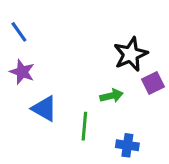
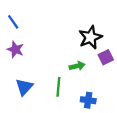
blue triangle: (44, 109) -> (24, 87), moved, turned 42

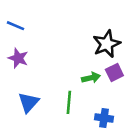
blue line: (13, 22) -> (16, 26), turned -32
purple square: (106, 57) -> (114, 73), moved

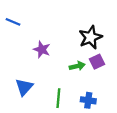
purple star: (18, 58) -> (42, 49), moved
green line: (69, 102) -> (58, 98), moved

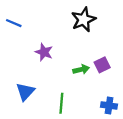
black star: (90, 37) -> (83, 20), moved
blue cross: (88, 100) -> (109, 106), moved

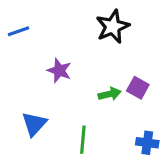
blue line: (14, 23) -> (18, 31), turned -42
purple square: (102, 65) -> (138, 88), turned -35

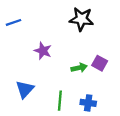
black star: (113, 27) -> (81, 19), turned 30
blue cross: (147, 143) -> (88, 103), moved

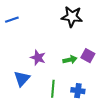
purple star: (43, 51) -> (38, 58), moved

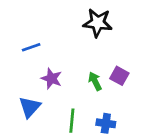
blue line: (12, 20) -> (31, 47), moved
green arrow: (70, 60) -> (95, 81), turned -104

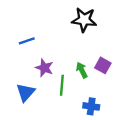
green line: (72, 121) -> (62, 85), moved

